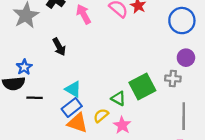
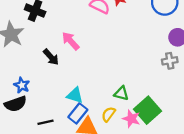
pink arrow: (83, 14) -> (71, 41), moved
green square: (142, 86) -> (148, 110), moved
black line: (35, 98) -> (45, 122), moved

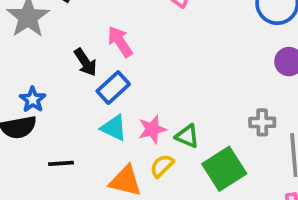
gray cross: (170, 61) -> (262, 122), moved
blue rectangle: (78, 113) -> (113, 88), moved
pink star: (131, 119) -> (152, 129), moved, turned 30

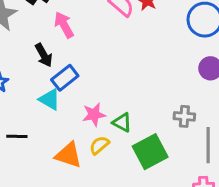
pink arrow: (120, 42) -> (64, 25), moved
cyan triangle: (114, 128) -> (50, 99), moved

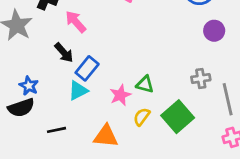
cyan triangle: (50, 99) -> (78, 91), turned -45
green triangle: (122, 123) -> (145, 84), moved
yellow semicircle: (99, 145) -> (142, 117), moved

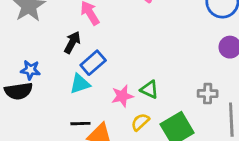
black arrow: (64, 53) -> (72, 42), turned -120
blue star: (29, 86) -> (30, 70), turned -30
black line: (56, 130) -> (80, 124), moved

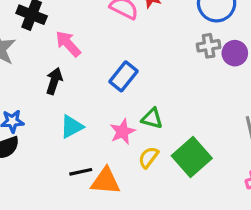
blue rectangle: (93, 63) -> (123, 76), moved
gray cross: (208, 94) -> (209, 46), moved

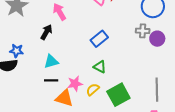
blue rectangle: (123, 76) -> (99, 39), moved
pink star: (123, 132) -> (75, 84), moved
black line: (81, 172) -> (51, 80), moved

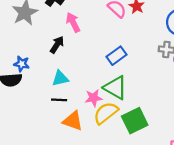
green triangle: (100, 67) -> (115, 88), size x1.6
pink star: (75, 84) -> (94, 98), moved
yellow semicircle: (93, 89) -> (106, 113), size x1.6

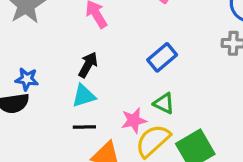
black arrow: (57, 45) -> (88, 65), moved
green triangle: (115, 88) -> (164, 103), size x0.6

